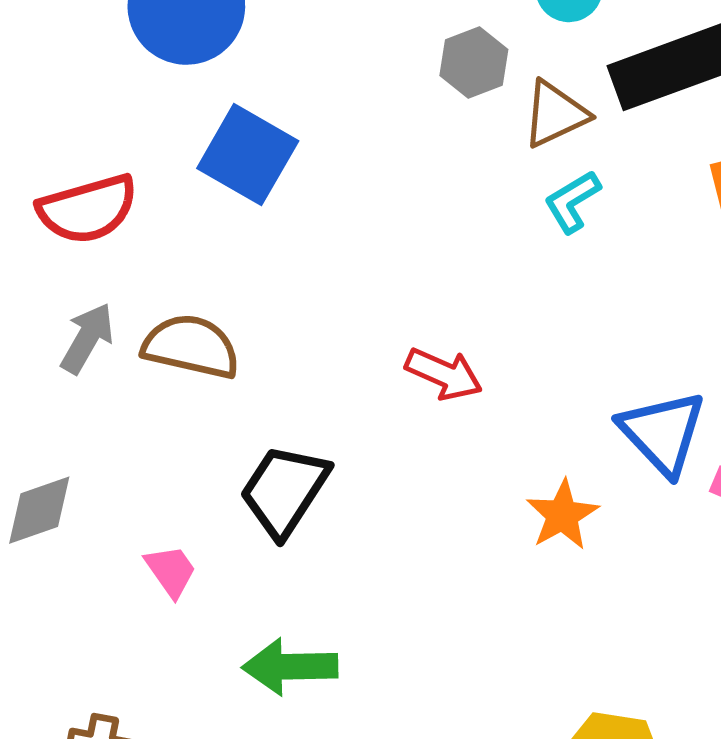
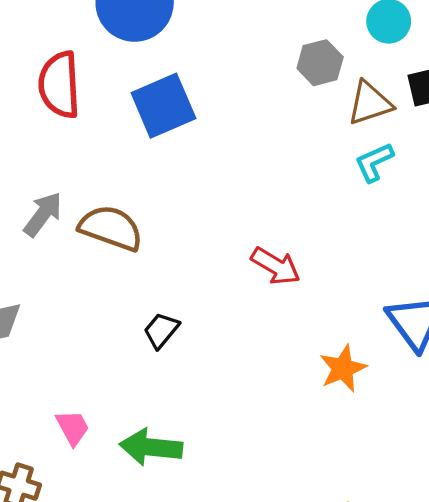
blue square: (248, 155) -> (163, 106), turned 30
red semicircle: (88, 209) -> (59, 85), moved, turned 96
black trapezoid: (284, 490) -> (161, 330), size x0.6
pink trapezoid: (171, 571) -> (73, 428), moved

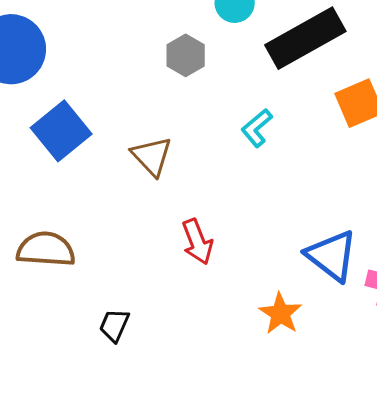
brown triangle: (370, 103) -> (152, 156), moved, turned -39
red arrow: (276, 266) -> (197, 242), turned 54

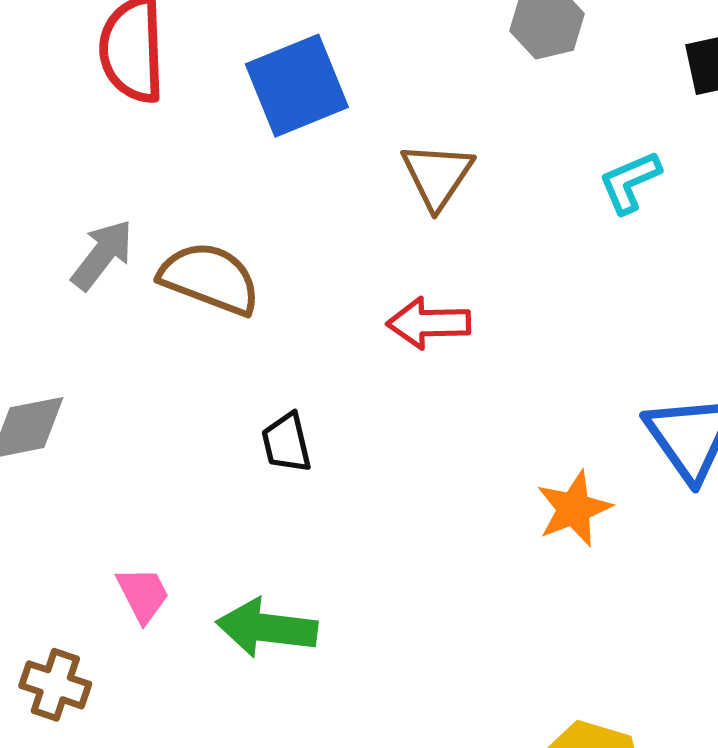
red arrow: (197, 242) -> (429, 323), moved, turned 93
black trapezoid: (114, 325) -> (286, 443), turned -54

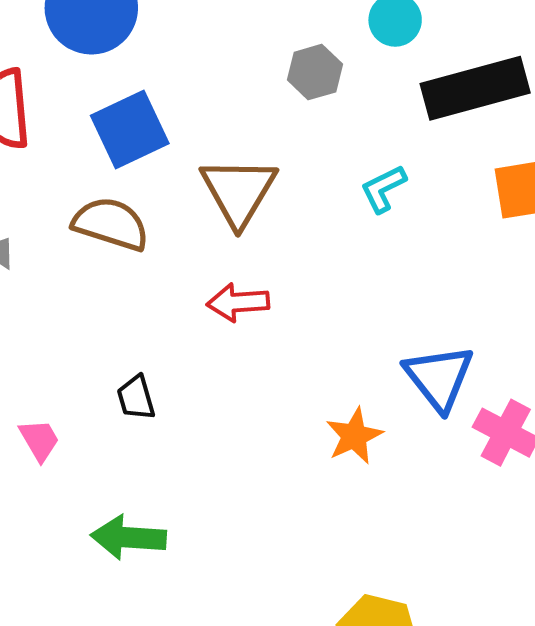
brown triangle: (437, 176) -> (239, 191), size x1.4
brown semicircle: (210, 278) -> (111, 224), moved
pink trapezoid: (143, 594) -> (39, 440), moved

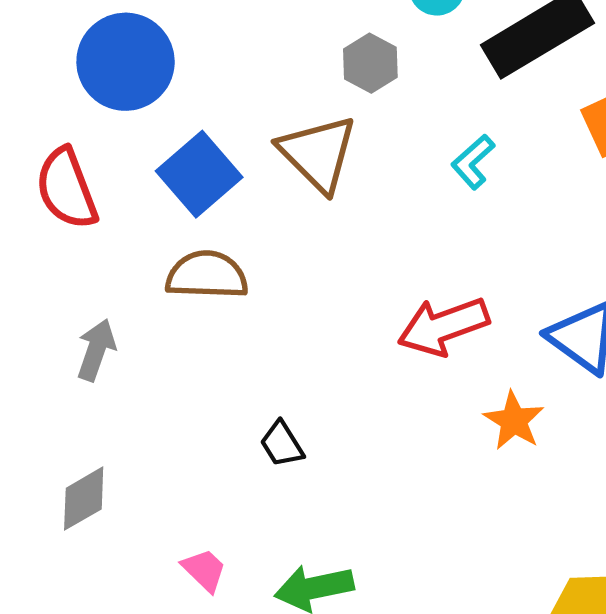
brown triangle: (239, 191) -> (318, 153), moved
red arrow: (238, 302) -> (443, 326), moved, size x1.4
pink trapezoid: (39, 440) -> (204, 570), moved

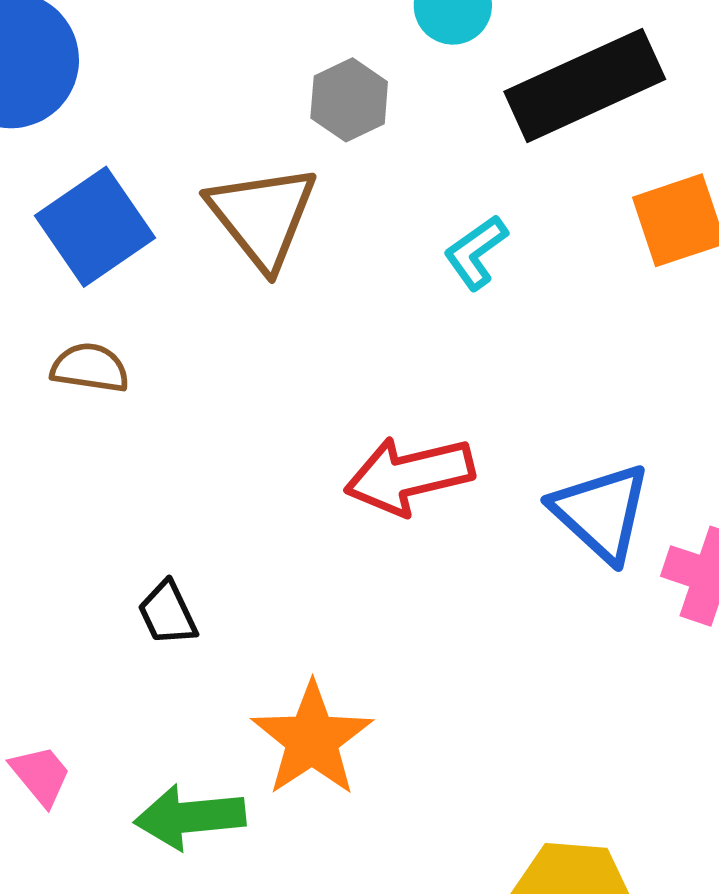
brown semicircle: (207, 275) -> (90, 368), size x0.7
orange star: (514, 421) -> (312, 739), moved, size x1.4

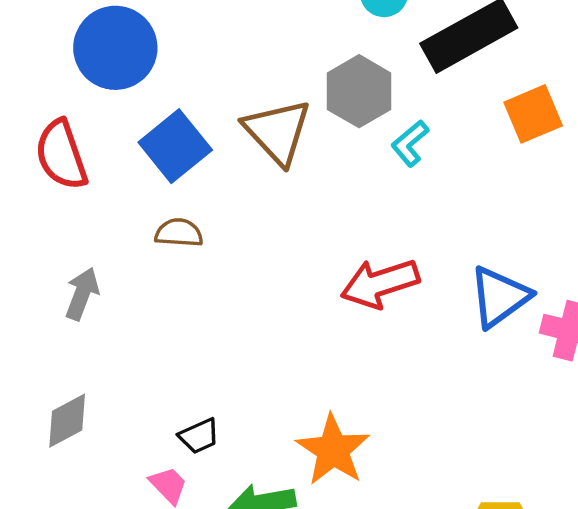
gray hexagon: (349, 100) -> (359, 91), moved, size x1.4
blue triangle: (601, 512) -> (499, 297), turned 46
black trapezoid: (168, 613) -> (199, 436), moved, turned -84

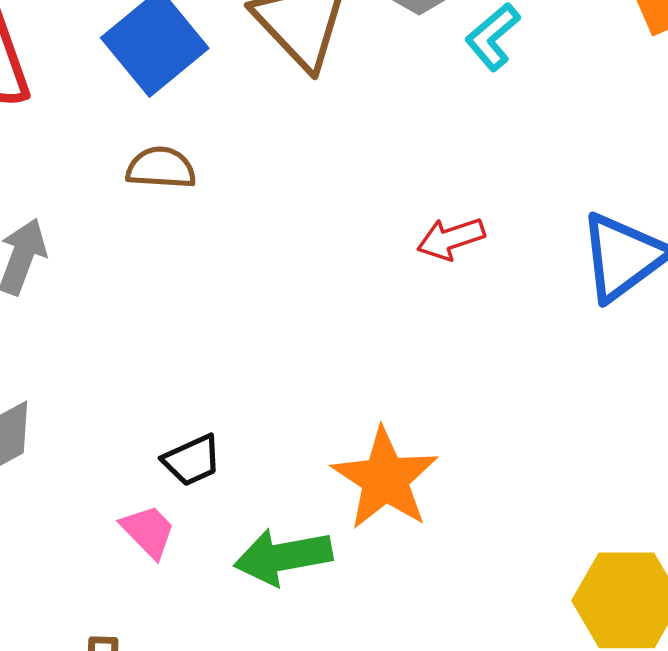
red arrow: (380, 283) -> (451, 239), size x0.6

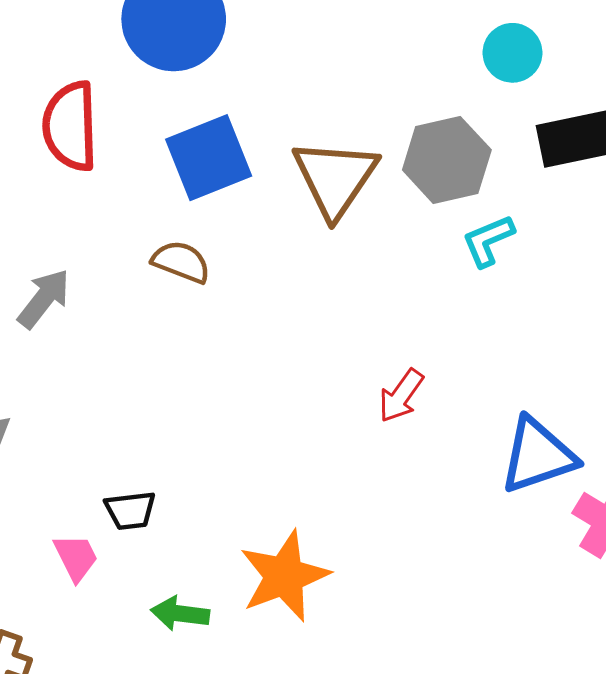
red arrow: (451, 239) -> (401, 396), turned -54
green arrow: (283, 557) -> (180, 614), size x0.7

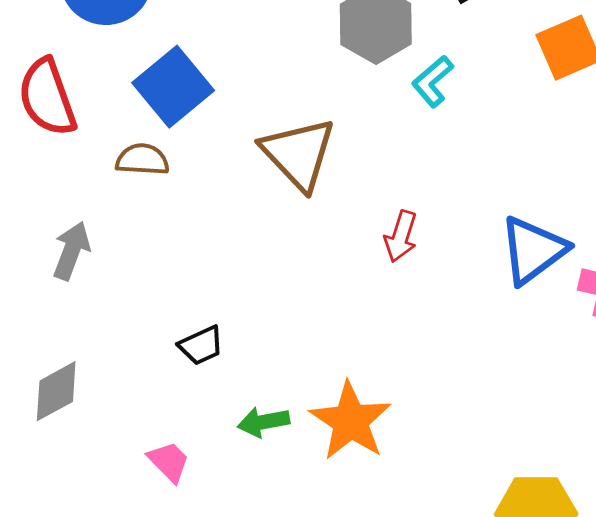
brown triangle: (335, 178) -> (299, 154), moved
brown semicircle: (181, 262) -> (142, 160), moved
black trapezoid: (130, 510) -> (201, 345), moved
green arrow: (180, 614) -> (263, 422), moved

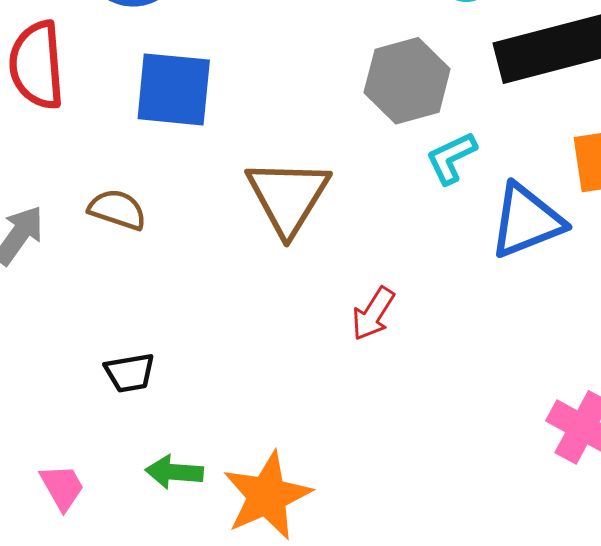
blue square: (173, 87) -> (174, 89), turned 30
brown semicircle: (142, 160) -> (117, 210), moved
blue triangle: (533, 250) -> (526, 221), moved

